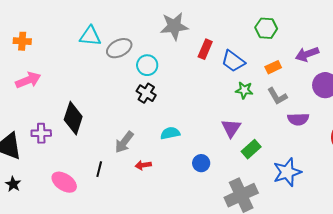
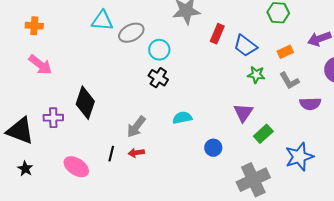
pink arrow: (28, 80) -> (40, 65), turned 60
red arrow: (143, 165) -> (136, 153), moved

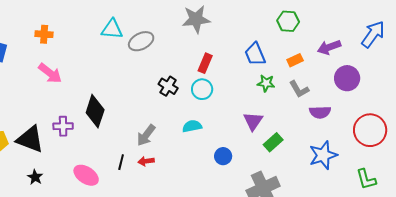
red rectangle: (217, 34) -> (205, 63), moved
blue trapezoid: (245, 46) -> (255, 54), turned 30
cyan circle: (159, 50) -> (202, 89), moved
blue star: (299, 157) -> (323, 155), moved

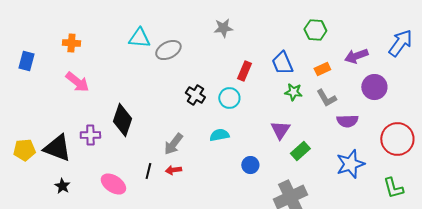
gray star: (196, 19) -> (223, 28), size x0.7
red rectangle: (205, 63) -> (244, 71), moved

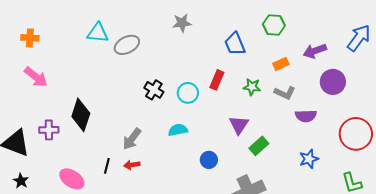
blue trapezoid: (282, 63) -> (235, 44), moved
red rectangle: (244, 71) -> (217, 80), moved
gray L-shape: (326, 98) -> (285, 93), turned -35
blue star: (350, 164) -> (309, 159), size x0.7

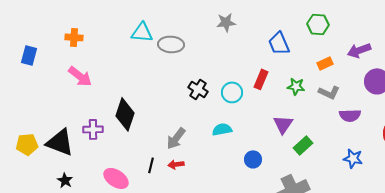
gray ellipse: (127, 45) -> (171, 44), turned 30
blue star: (309, 159) -> (353, 158), turned 30

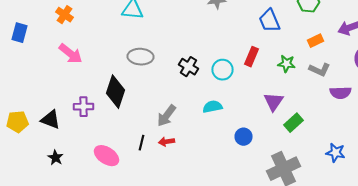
orange cross: (74, 37) -> (64, 15), turned 30
gray ellipse: (171, 44) -> (140, 57), moved
black triangle: (60, 142) -> (50, 120), size x0.7
blue star: (353, 158) -> (336, 153), moved

